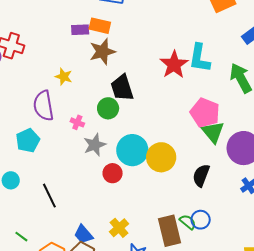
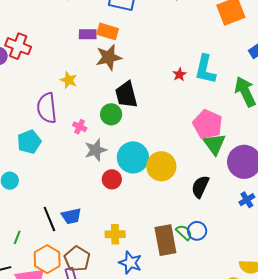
red star: (174, 65) -> (179, 74), size x0.5
black line: (49, 196) -> (49, 219), moved
yellow cross: (119, 228) -> (115, 234), turned 36
blue trapezoid: (83, 234) -> (71, 216), moved, turned -65
green line: (21, 237) -> (17, 237), turned 72

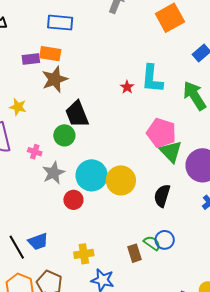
brown rectangle: (165, 240) -> (134, 253), size x0.6

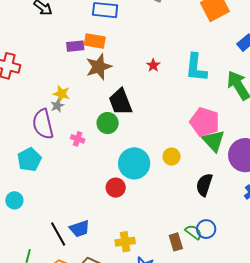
red star: (127, 87) -> (153, 65), moved
gray star: (54, 173) -> (57, 106), moved, size x0.6
yellow circle: (121, 180) -> (172, 157), moved, size x0.6

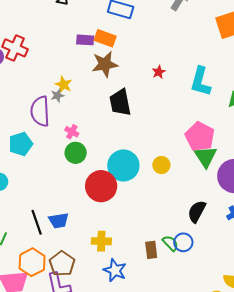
green circle: (108, 123) -> (76, 153), moved
black semicircle: (204, 185) -> (197, 212), moved
red circle: (116, 188) -> (101, 186), size x1.6

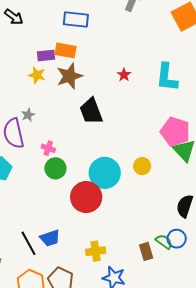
yellow star: (64, 85) -> (37, 75), moved

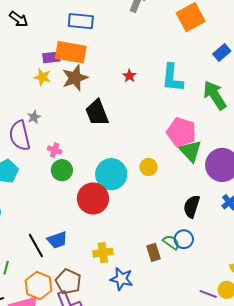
orange rectangle: (66, 50) -> (71, 52), size x1.4

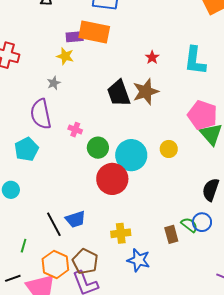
brown star: (75, 78) -> (146, 92), moved
gray star: (34, 117) -> (54, 83), moved
green circle: (62, 170) -> (98, 148), moved

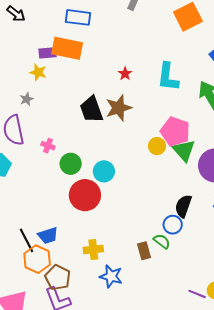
yellow circle: (169, 149) -> (157, 146), moved
cyan circle: (131, 155) -> (104, 171), size x0.7
blue circle: (202, 222) -> (173, 225), moved
orange hexagon: (55, 264) -> (37, 259), moved

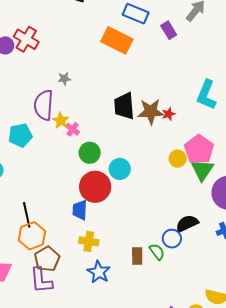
purple rectangle: (48, 53) -> (169, 30), moved, turned 48
yellow star: (38, 72) -> (61, 121), moved
red star: (125, 74) -> (169, 114), moved
black semicircle: (183, 206) -> (187, 223), turned 30
blue trapezoid: (48, 235) -> (80, 210), moved, turned 95

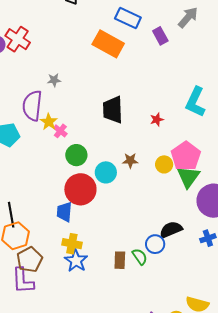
brown star: (151, 112) -> (130, 161), moved, size x0.6
blue star: (99, 272) -> (76, 261), moved

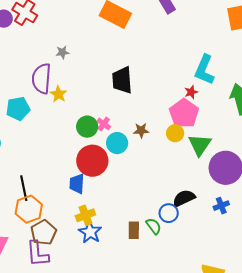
red star: (157, 120) -> (191, 92), moved
pink cross: (60, 131) -> (104, 124), moved
pink pentagon: (186, 156) -> (184, 113), moved
yellow cross: (72, 244) -> (85, 215), turned -30

